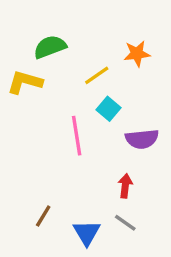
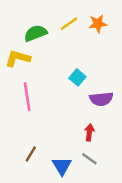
orange star: (137, 54) -> (98, 24), moved
yellow line: (97, 75) -> (69, 24), moved
pink line: (77, 136) -> (27, 97), moved

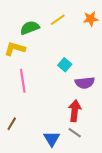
orange star: (98, 24) -> (91, 19), moved
red arrow: (89, 132) -> (75, 111), size x1.5
brown line: (31, 154) -> (12, 124), moved

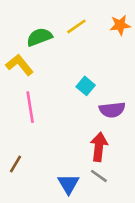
yellow L-shape: (15, 49) -> (20, 65), turned 35

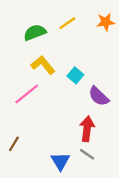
yellow L-shape: (20, 65) -> (43, 65), moved
pink line: (30, 107) -> (27, 94), turned 60
purple semicircle: (112, 110) -> (99, 96), turned 50

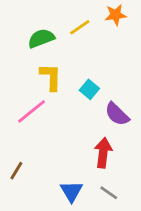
orange star: (106, 22) -> (116, 15), moved
yellow L-shape: (43, 65) -> (51, 77), turned 40
gray line: (87, 154) -> (109, 193), moved

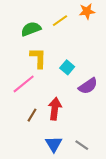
purple semicircle: (117, 114) -> (88, 86), turned -78
red arrow: (103, 153) -> (55, 109), moved
brown line: (16, 171) -> (32, 115), moved

